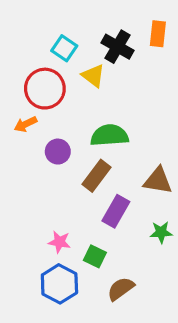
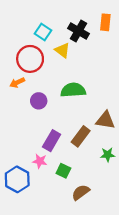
brown rectangle: (97, 176) -> (81, 136), moved
purple rectangle: (116, 211) -> (52, 141), moved
blue hexagon: (59, 284) -> (17, 179), moved

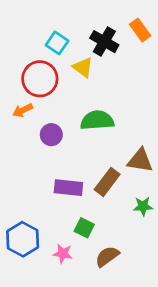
orange rectangle: (105, 22) -> (140, 30), turned -42
purple rectangle: (52, 141) -> (68, 188), turned 66
pink star: (40, 161) -> (63, 254), moved

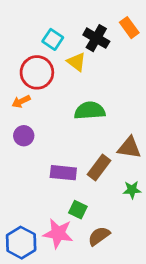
purple circle: (51, 135) -> (24, 136), moved
blue hexagon: (23, 239) -> (21, 243), moved
pink star: (63, 254) -> (58, 233), size x1.6

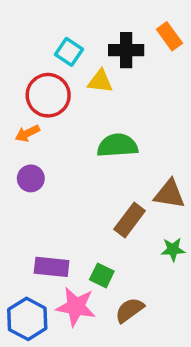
black cross: (96, 38) -> (126, 50), turned -30
yellow triangle: (77, 62) -> (100, 81), turned -30
purple rectangle: (63, 173) -> (52, 267), moved

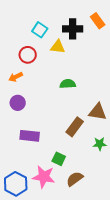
red circle: (48, 95) -> (28, 55), size x0.7
green semicircle: (117, 145) -> (68, 84), size x0.7
purple rectangle: (52, 267) -> (30, 136), moved

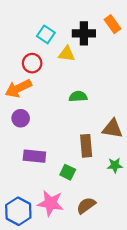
orange arrow: (16, 77) -> (18, 88), size x1.6
brown rectangle: (75, 127) -> (86, 146), turned -42
green square: (59, 159) -> (68, 172), moved

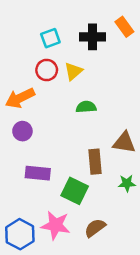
cyan square: (46, 34) -> (50, 38), turned 36
yellow triangle: (67, 54) -> (73, 71), moved, turned -48
red circle: (32, 63) -> (47, 70), moved
green square: (68, 172) -> (75, 191), size x1.5

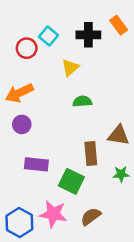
cyan square: (50, 38) -> (48, 36), turned -30
red circle: (47, 70) -> (27, 48), moved

